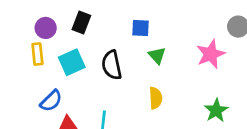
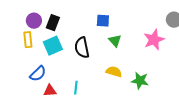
black rectangle: (81, 22) -> (53, 23), moved
yellow semicircle: (156, 98) -> (114, 72), turned -70
green star: (216, 110) -> (140, 81), moved, turned -30

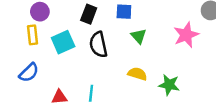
black rectangle: (53, 23) -> (89, 14), moved
blue semicircle: (38, 74) -> (29, 73), moved

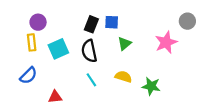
black rectangle: (89, 14) -> (91, 24), moved
green triangle: (139, 36) -> (124, 44), turned 32
cyan line: (91, 93) -> (91, 80), moved, turned -40

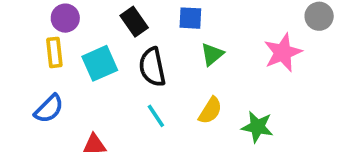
black rectangle: (91, 24) -> (134, 22), moved, turned -56
yellow semicircle: (123, 77) -> (210, 110), turned 105

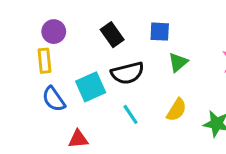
cyan square: (100, 63) -> (91, 87), moved
black semicircle: (152, 67) -> (127, 73), turned -92
blue semicircle: (49, 109) -> (54, 99), moved, turned 100

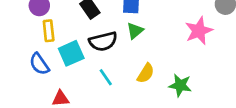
yellow rectangle: (45, 61) -> (49, 31), moved
green triangle: (178, 62) -> (135, 31), moved

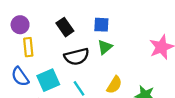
cyan square: (71, 53) -> (48, 80), moved

